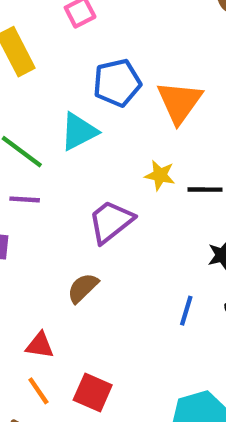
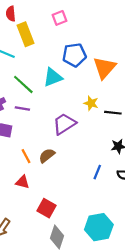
orange line: (38, 391) -> (26, 156), moved

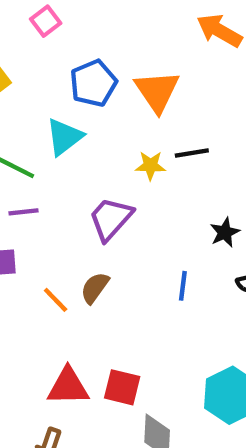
black line: (113, 113) -> (192, 153), moved
blue line: (97, 172) -> (183, 286), moved
red triangle: (23, 182) -> (68, 386), moved, size x1.5

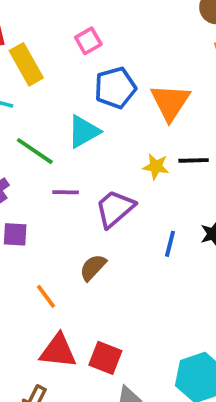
pink square: (46, 21) -> (88, 41), moved
purple line: (23, 212) -> (66, 192), moved
blue line: (183, 286) -> (170, 244), moved
orange line: (56, 300) -> (46, 296), moved

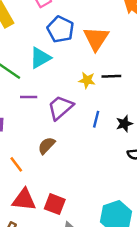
blue pentagon: (115, 88) -> (61, 29), turned -30
blue line: (170, 244) -> (96, 119), moved

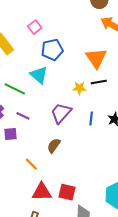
blue pentagon: (61, 29) -> (52, 50), turned -30
orange triangle: (96, 39) -> (96, 58), moved
cyan triangle: (40, 58) -> (39, 75), turned -42
purple line: (29, 97) -> (23, 116), moved, turned 32

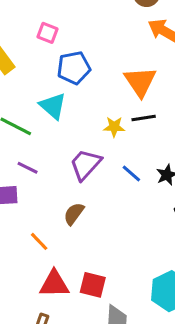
pink square: (35, 27) -> (47, 33), turned -32
blue line: (91, 119) -> (131, 174), turned -56

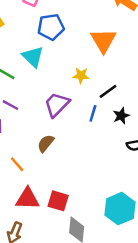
black line: (144, 118) -> (108, 91), moved, turned -30
blue line: (131, 174) -> (93, 113), turned 63

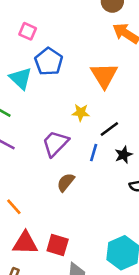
blue pentagon: (51, 27) -> (49, 62), turned -30
cyan triangle: (33, 57) -> (21, 78), moved
brown semicircle: (46, 143) -> (66, 182), moved

